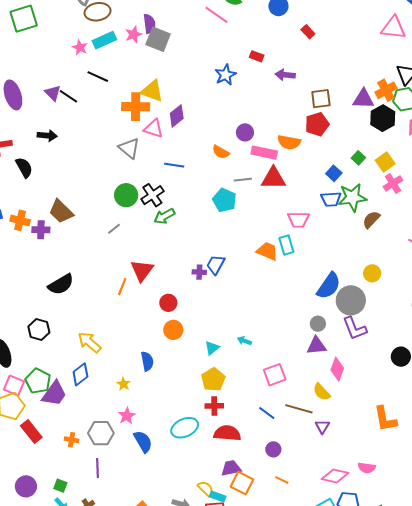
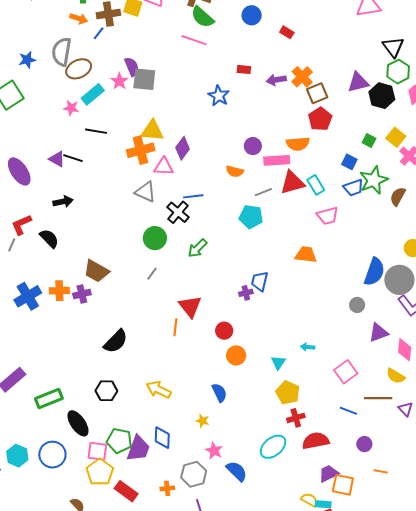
orange cross: (386, 90) -> (302, 77), moved
black cross: (152, 195) -> (178, 212), moved
cyan rectangle: (286, 245) -> (316, 185), moved
gray circle: (318, 324) -> (357, 305), moved
blue diamond: (80, 374) -> (162, 438), moved, turned -35

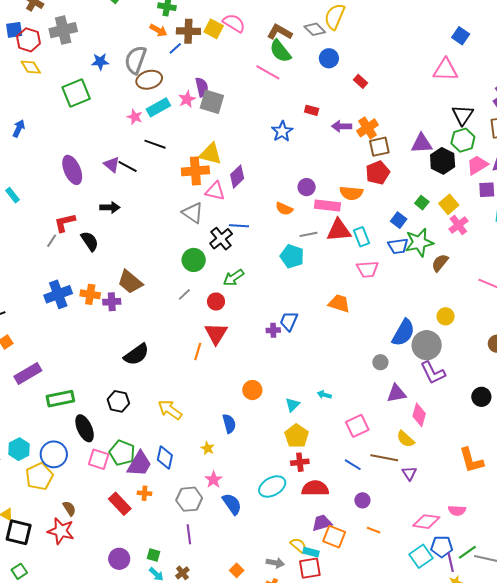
red circle: (224, 331) -> (216, 301), moved
yellow pentagon: (100, 472) -> (39, 476), moved
orange cross: (167, 488) -> (144, 493), moved

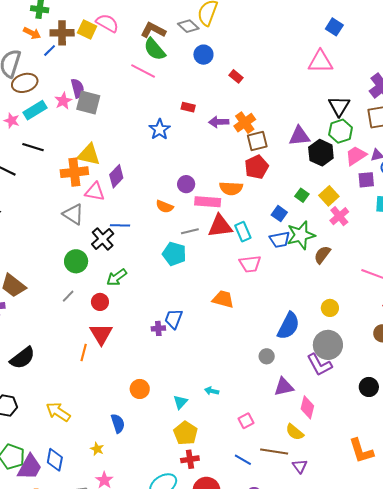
gray circle: (427, 345) -> (328, 345), moved
pink square: (357, 426) -> (246, 421), size x0.7

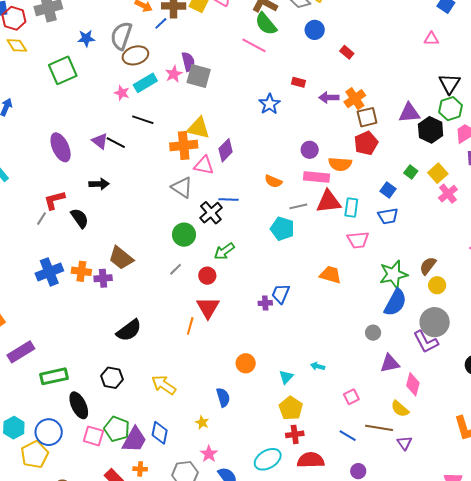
pink triangle: (320, 62) -> (431, 39), size x0.6
purple circle: (186, 184) -> (310, 150), moved
cyan rectangle: (243, 232) -> (351, 208), turned 30
green star: (301, 235) -> (394, 274), moved
brown semicircle: (322, 255) -> (428, 266), moved

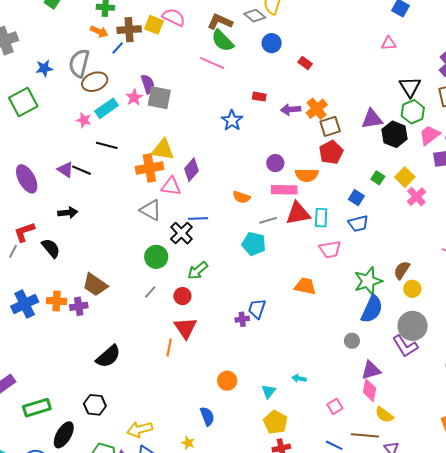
pink diamond: (413, 384) -> (370, 390), moved
yellow arrow: (164, 385) -> (140, 429), moved, turned -45
black ellipse: (79, 405) -> (64, 435), turned 60

